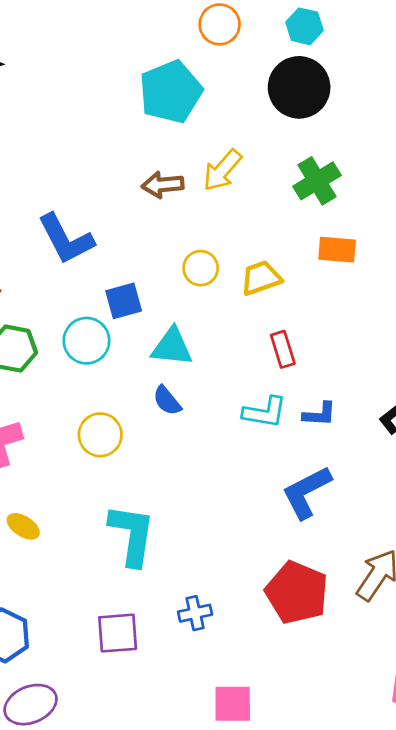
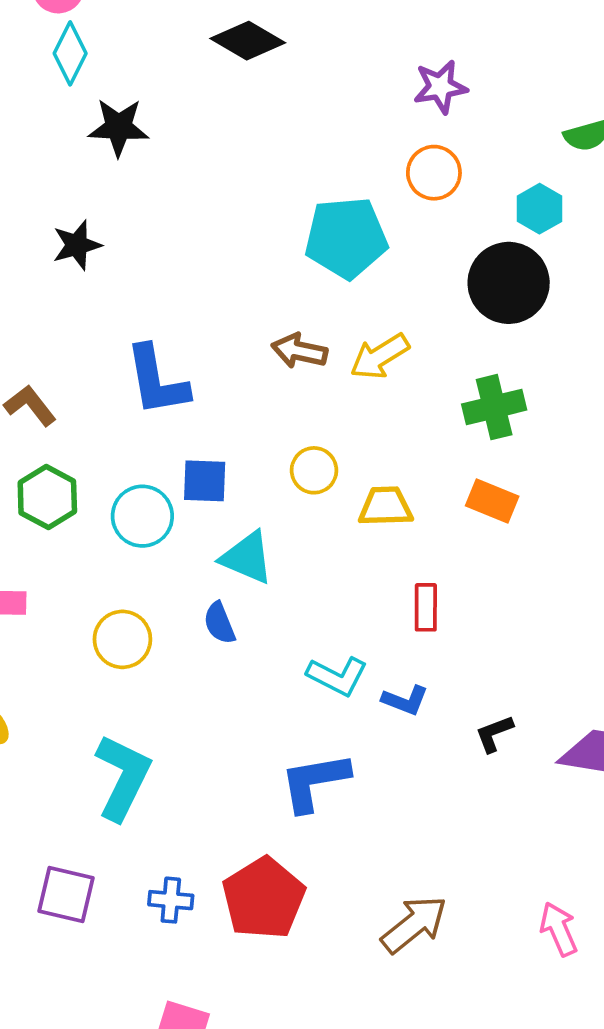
red rectangle: (283, 349) -> (426, 607), moved
blue L-shape: (306, 492) -> (315, 782), moved
red pentagon: (297, 593) -> (264, 898), moved

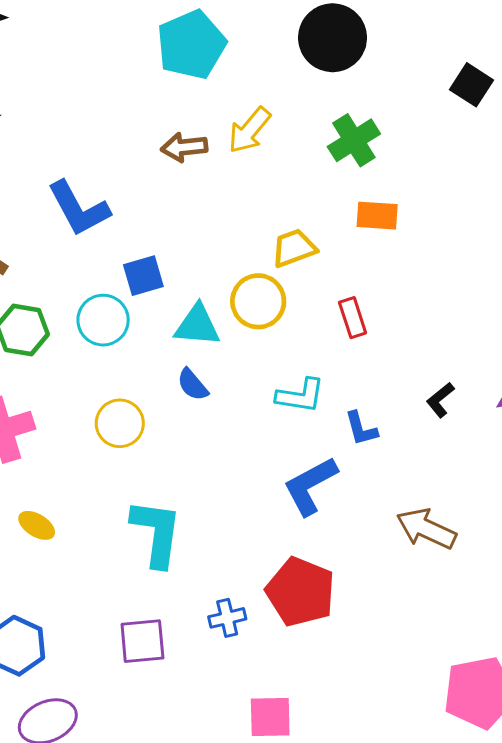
yellow circle: (314, 470) -> (258, 301), moved, size x1.4
blue L-shape: (405, 700) -> (361, 429), moved, turned 72
brown arrow: (414, 924) -> (426, 529), moved, turned -98

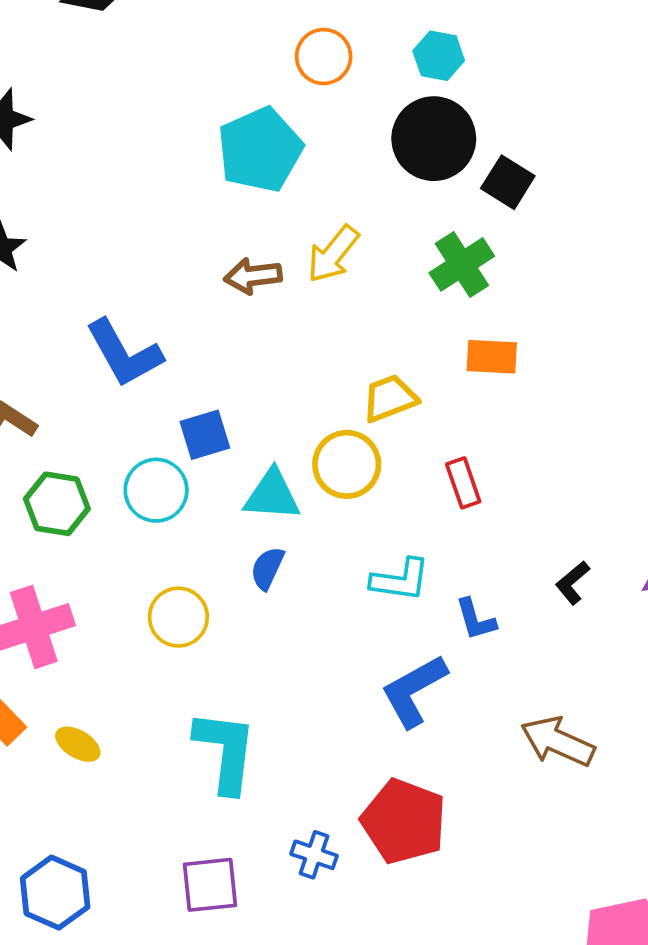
black square: (471, 85) -> (508, 182), moved
blue semicircle: (193, 385) -> (267, 568), turned 66
blue cross: (227, 618) -> (314, 855), turned 33

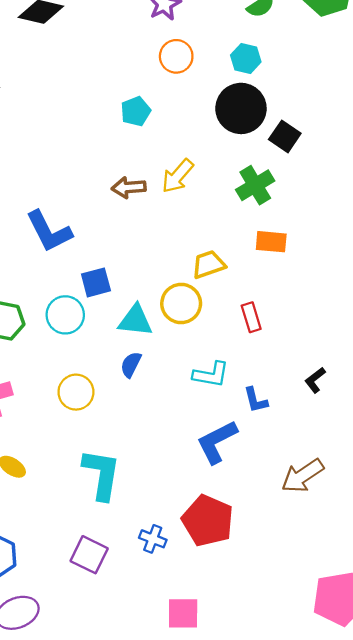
cyan pentagon: (260, 150) -> (136, 111), size x0.6
brown arrow: (558, 742) -> (303, 476), turned -60
purple square: (210, 885) -> (89, 555), turned 30

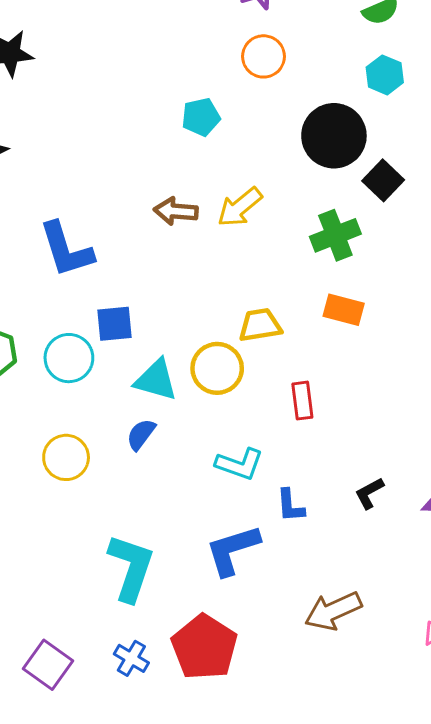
cyan hexagon: (246, 58) -> (385, 75), moved
cyan L-shape: (101, 474) -> (131, 568), moved

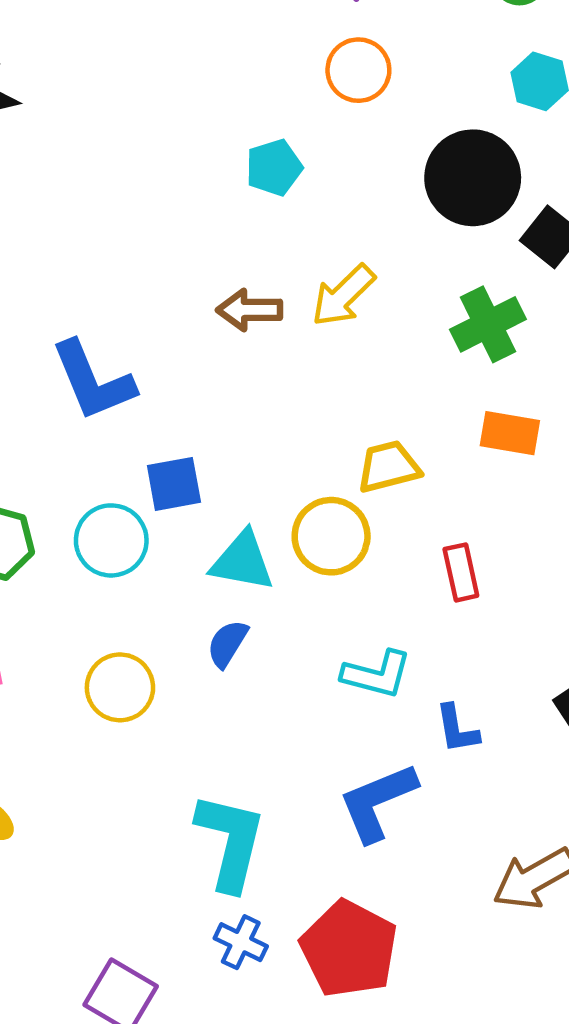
blue cross: (131, 658) -> (241, 942), moved

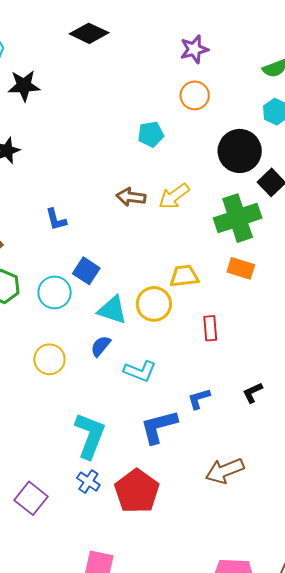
green cross: (488, 324) -> (238, 218), size x1.4
blue L-shape: (93, 381) -> (56, 219), size x0.6
blue square: (174, 484) -> (86, 271), turned 36
cyan L-shape: (377, 674) -> (140, 371), moved
blue L-shape: (457, 729) -> (199, 399), turned 75

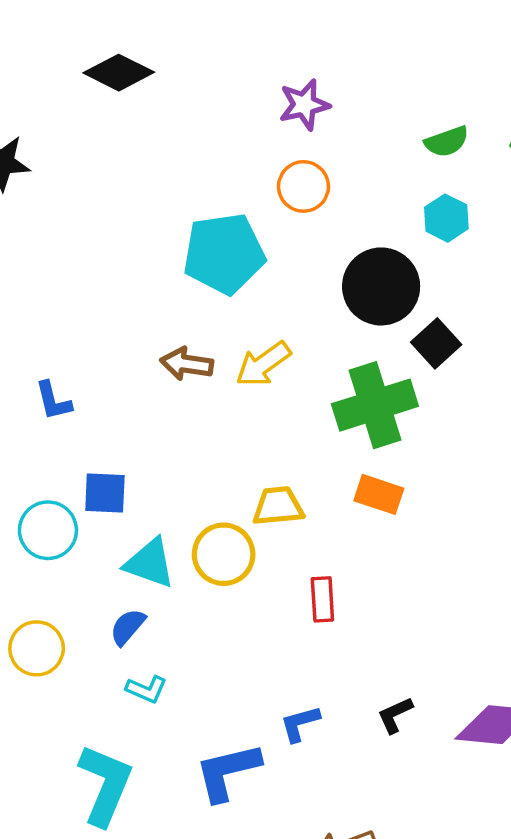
cyan pentagon: (151, 134) -> (224, 254), size x1.8
blue square: (86, 271) -> (105, 493), turned -32
cyan L-shape: (140, 371) -> (147, 689), moved, size x0.7

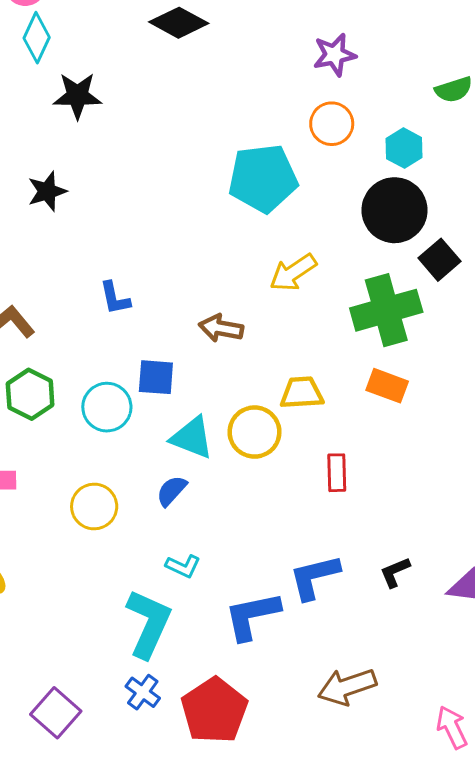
cyan hexagon: (446, 218) -> (404, 148), moved
brown arrow: (187, 364) -> (221, 328), moved
cyan L-shape: (147, 689) -> (183, 566), moved
blue L-shape: (300, 724) -> (314, 577), size x1.5

